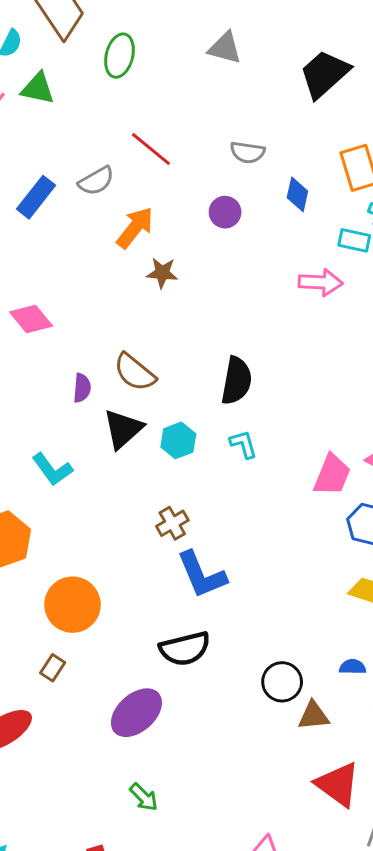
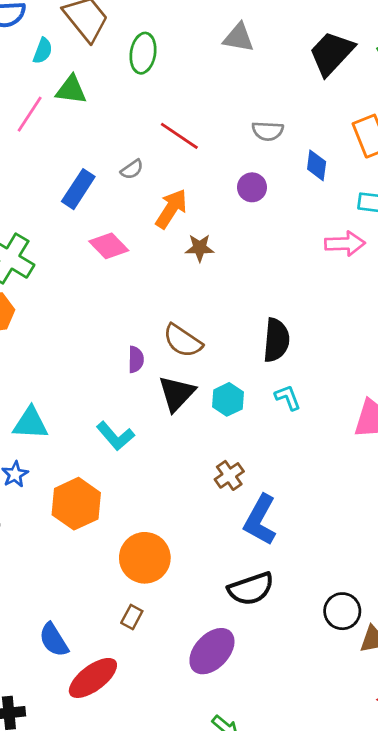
gray semicircle: (96, 181) -> (132, 169), size x0.7
pink diamond: (31, 319) -> (109, 246), moved
blue L-shape: (202, 575) -> (260, 520), turned 57

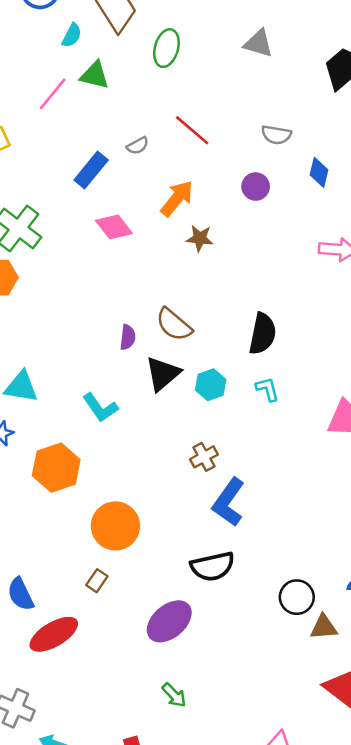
gray semicircle: (132, 169) -> (138, 146), moved

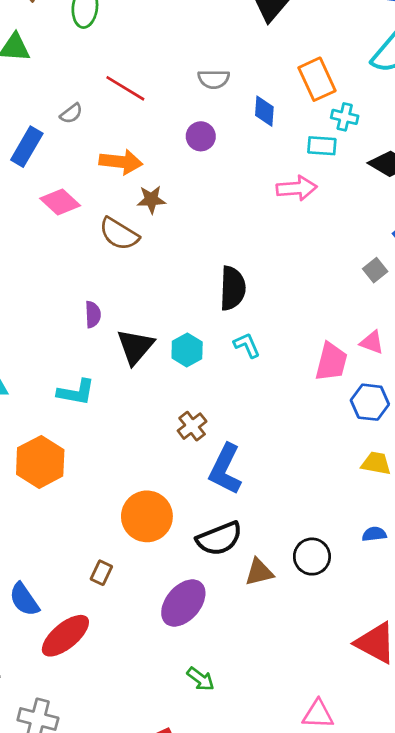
orange arrow: (177, 198) -> (121, 162), turned 66
brown semicircle: (174, 325) -> (119, 234), moved
cyan L-shape: (100, 408) -> (76, 392), turned -36
orange circle: (115, 526) -> (147, 516), moved
brown triangle: (324, 627) -> (259, 572), moved

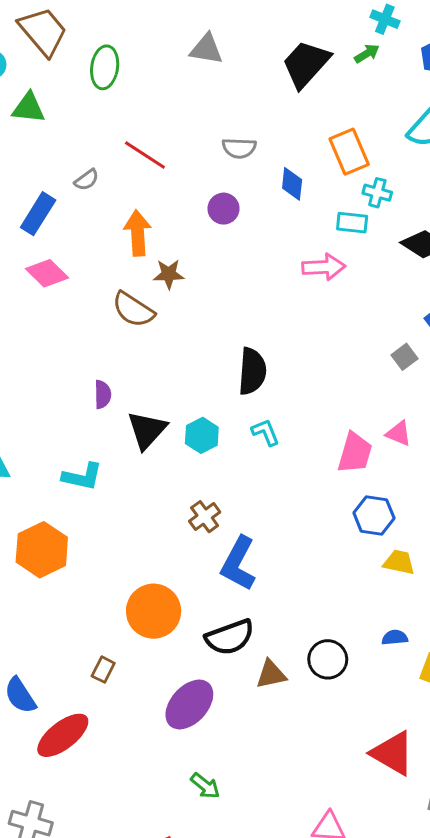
orange arrow: (121, 162) -> (138, 233), turned -102
pink diamond: (60, 202) -> (47, 273), moved
blue hexagon: (370, 402) -> (374, 515), moved

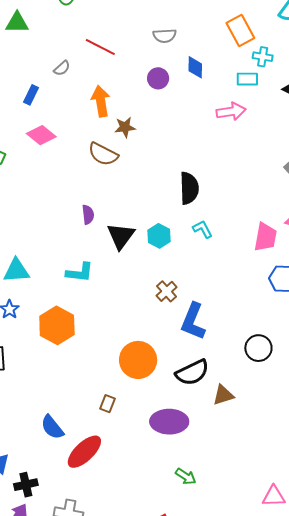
blue diamond: (292, 184) -> (195, 67), moved
blue rectangle: (38, 214) -> (31, 95), size x0.7
black circle: (328, 659) -> (258, 348), moved
purple ellipse: (189, 704) -> (169, 422), turned 54

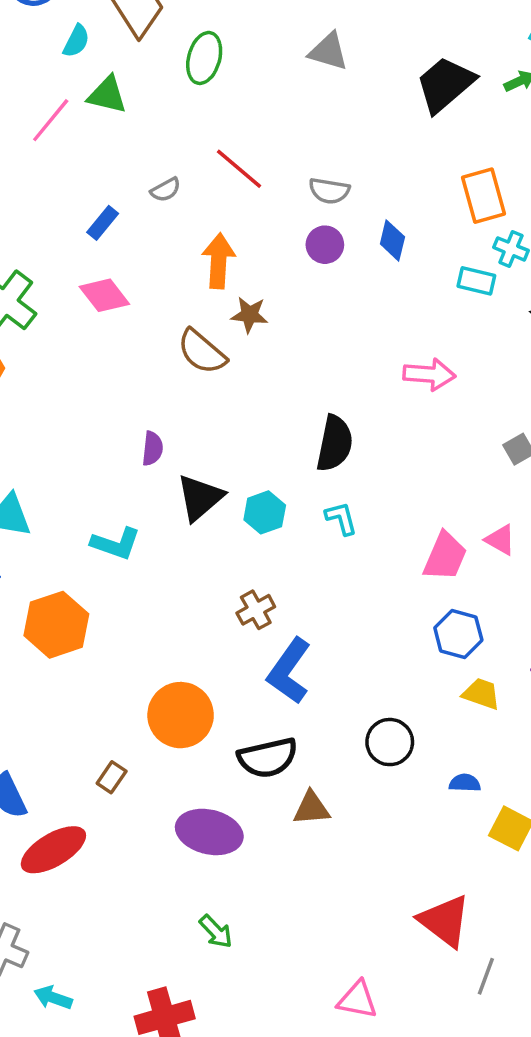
gray semicircle: (165, 36) -> (329, 191), moved
pink arrow: (231, 111) -> (429, 374), moved

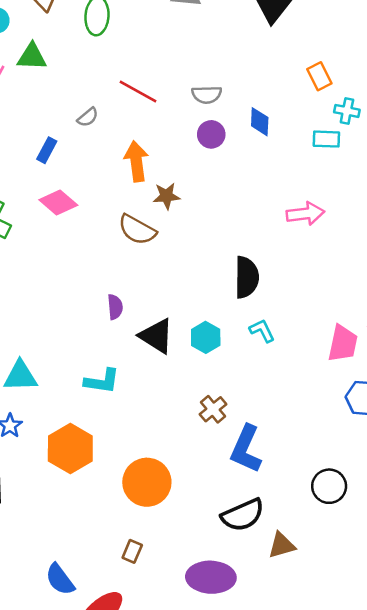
orange rectangle: (484, 196) -> (319, 76), size x0.7
black triangle: (200, 498) -> (157, 336), turned -36
orange circle: (181, 715) -> (147, 482), moved

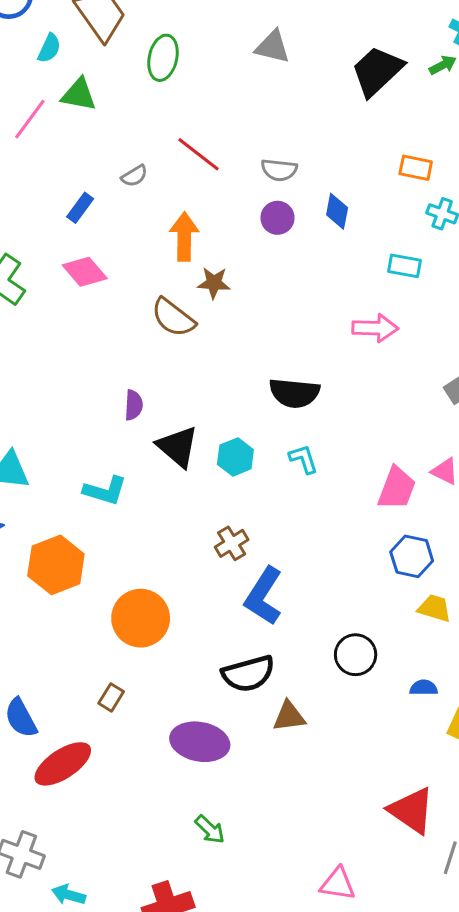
orange rectangle: (319, 76) -> (416, 168), turned -60
cyan rectangle: (326, 139) -> (405, 266), moved
black semicircle: (247, 277) -> (294, 393), turned 87

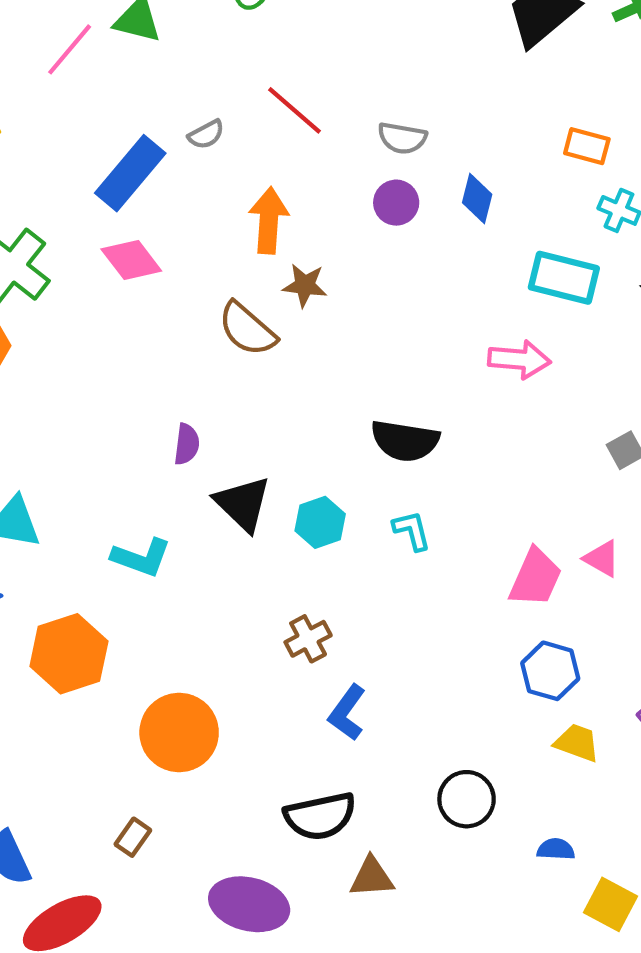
blue rectangle: (80, 208) -> (130, 173), size x1.8
cyan rectangle: (405, 266) -> (564, 278), size x1.5
blue L-shape: (264, 596) -> (347, 713), size x0.7

